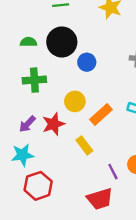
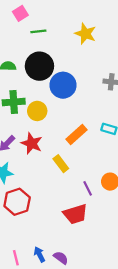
blue circle: (87, 62) -> (63, 85), size x1.5
yellow circle: (75, 101) -> (37, 111), moved
red star: (53, 124) -> (32, 143), turned -30

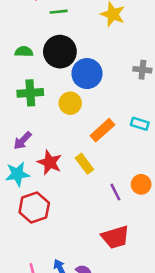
yellow circle: (37, 111) -> (70, 103), moved
red star: (32, 143) -> (50, 162), moved
red trapezoid: (75, 214) -> (115, 237), moved

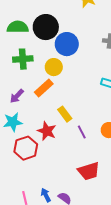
green semicircle: (24, 52) -> (18, 27), size x1.5
orange rectangle: (102, 130) -> (44, 88), moved
red star: (50, 162) -> (47, 131), moved
purple line: (115, 192) -> (82, 132), moved

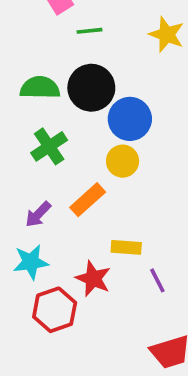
green cross: (23, 59) -> (49, 146), turned -30
yellow circle: (54, 67) -> (123, 161), moved
yellow rectangle: (65, 114) -> (126, 247), turned -49

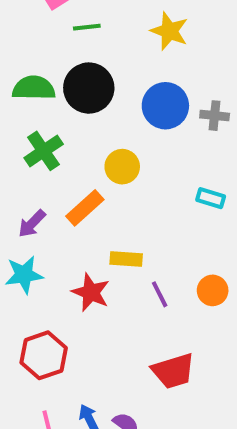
blue circle: (130, 119) -> (165, 106), moved
red hexagon: (55, 310) -> (44, 355), moved

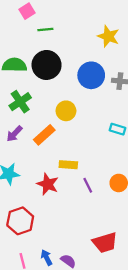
yellow star: (169, 31) -> (108, 36), moved
purple arrow: (32, 224) -> (14, 134), moved
red trapezoid: (173, 371) -> (105, 243), moved

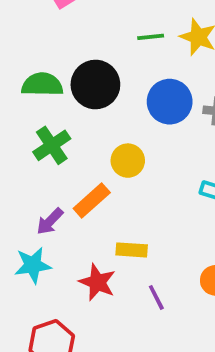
green line: (45, 29) -> (151, 37), moved
purple arrow: (14, 134) -> (50, 221), moved
purple line: (88, 185) -> (156, 297), moved

